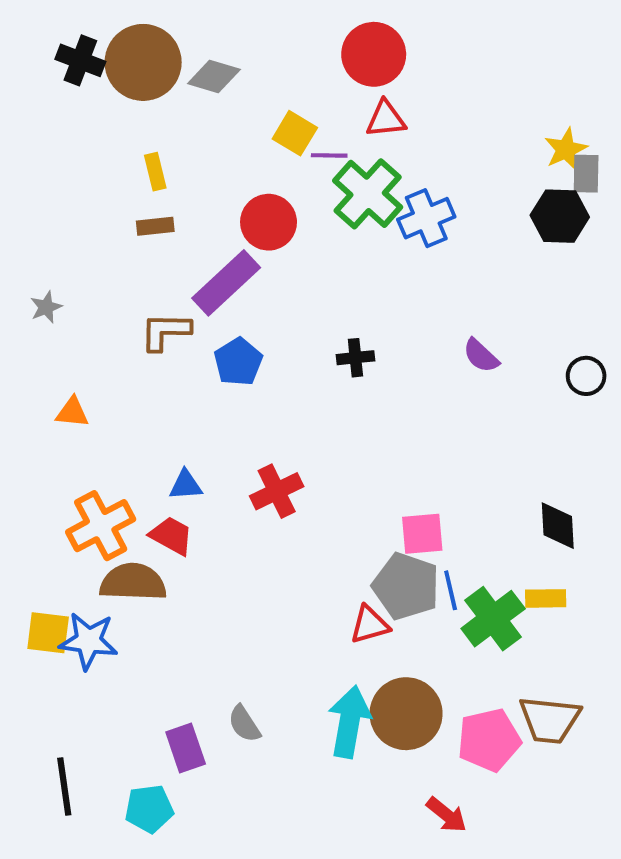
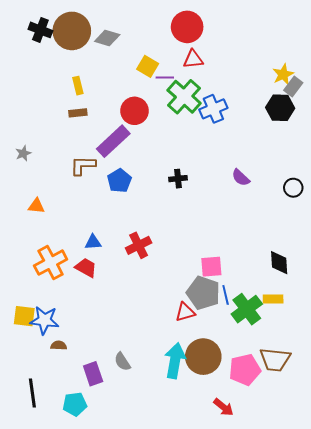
gray rectangle: (586, 174) -> (293, 87), turned 36
brown semicircle: (133, 582) -> (59, 345), moved, size x0.5

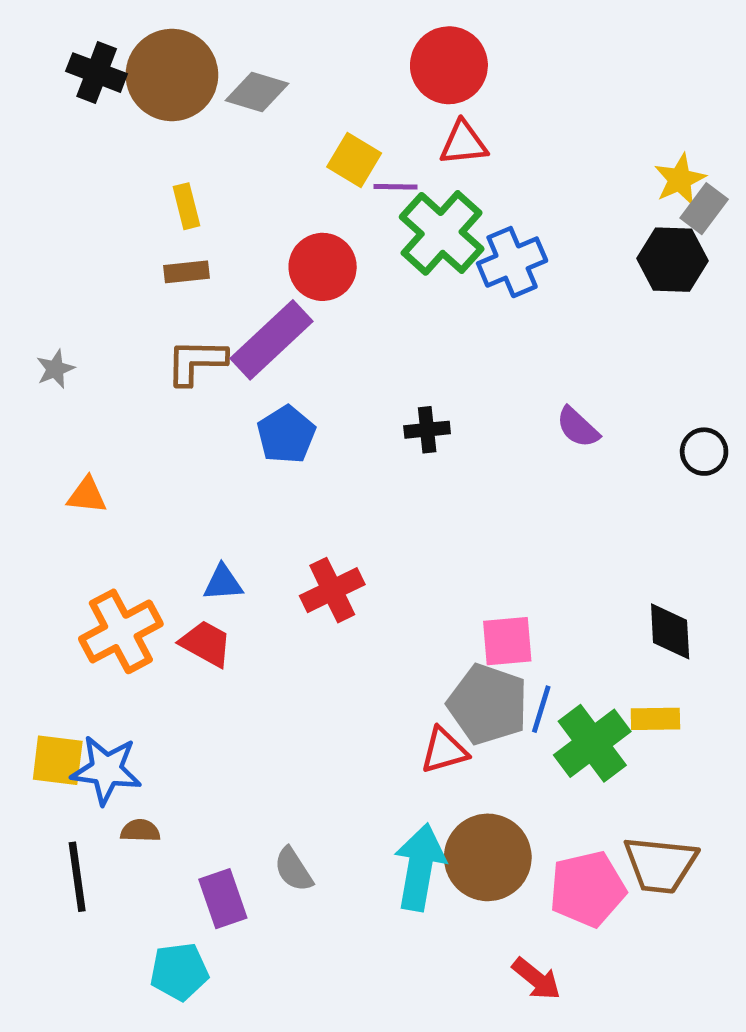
brown L-shape: (83, 165) -> (196, 362), moved
blue line: (226, 295) -> (541, 709), turned 30
black line: (32, 393) -> (77, 877), moved

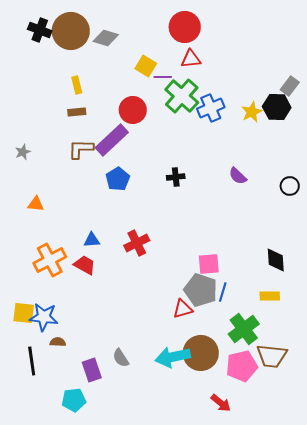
yellow star: (680, 179) -> (252, 112), moved
green cross: (592, 743) -> (244, 329), moved
cyan arrow: (420, 867) -> (173, 357), turned -112

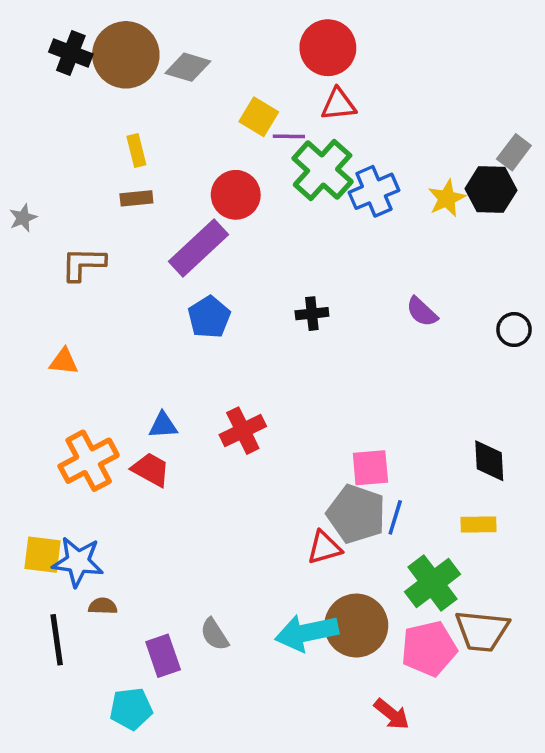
brown L-shape: (81, 149) -> (83, 264), moved
gray star: (23, 152) -> (23, 218), moved

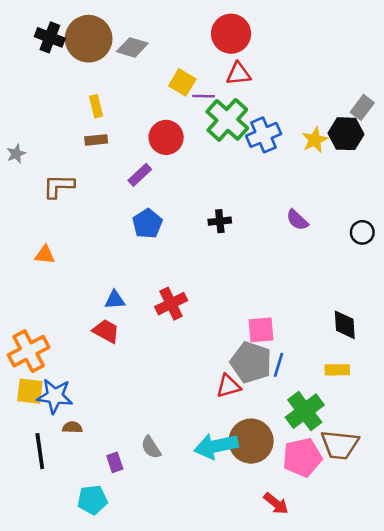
purple rectangle: (198, 248) -> (140, 175), size x0.6
orange cross: (89, 461) -> (29, 351), moved
purple rectangle: (163, 656) -> (115, 462), size x0.7

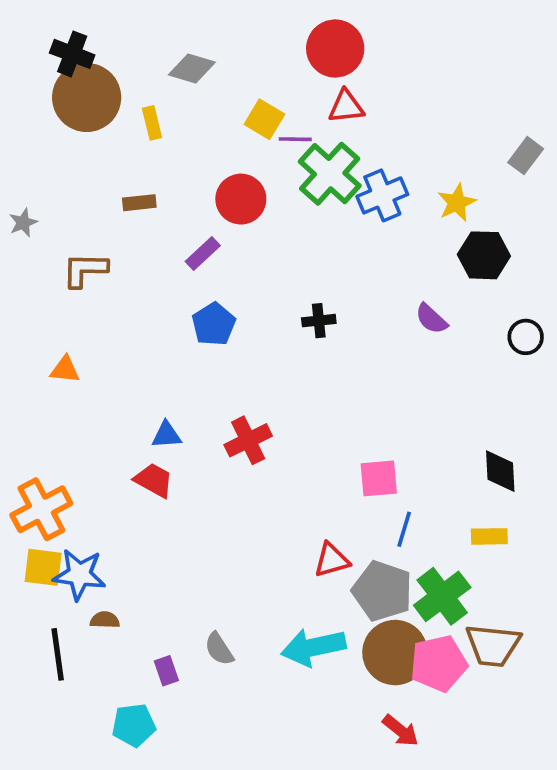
brown circle: (89, 39) -> (87, 97), moved
yellow rectangle: (96, 106) -> (152, 123), moved
black hexagon: (346, 134) -> (484, 255), moved
gray pentagon: (251, 362) -> (382, 591), moved
brown circle: (251, 441) -> (395, 653), moved

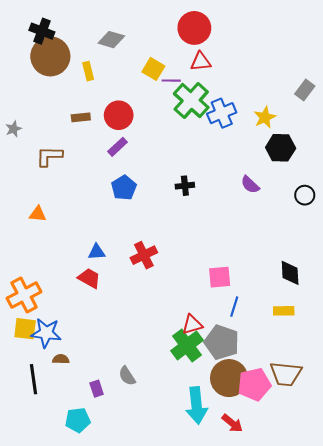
red circle: (241, 199) -> (119, 115), moved
green cross: (442, 596) -> (187, 345), moved
cyan arrow: (313, 647) -> (196, 405), moved, turned -84

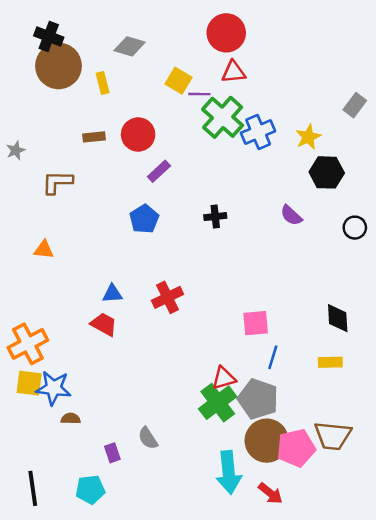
purple rectangle: (118, 147) -> (159, 171), moved
black line: (33, 379) -> (33, 488), moved

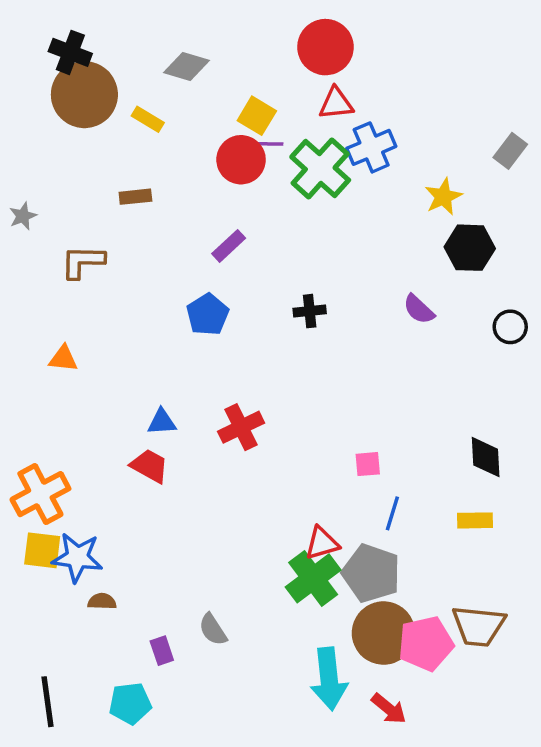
yellow rectangle: (103, 83) -> (148, 119), turned -45
purple line: (199, 94) -> (267, 144), moved
blue cross: (258, 132) -> (371, 147), moved
red circle: (138, 134) -> (241, 160), moved
pink square: (256, 323) -> (368, 464), size x0.7

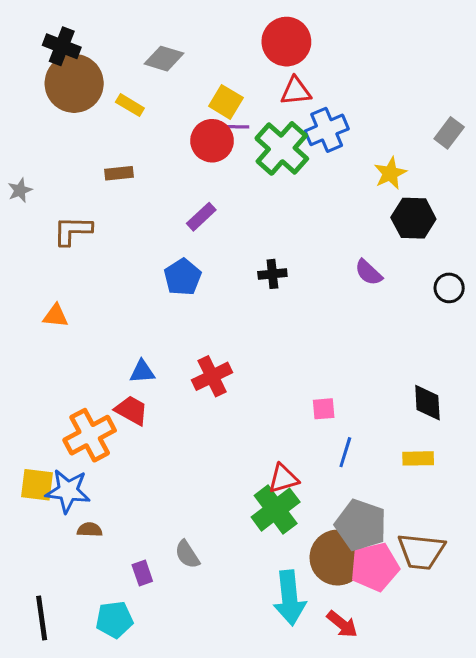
orange cross: (40, 494) -> (90, 435), moved
gray pentagon: (371, 573) -> (361, 525), moved

